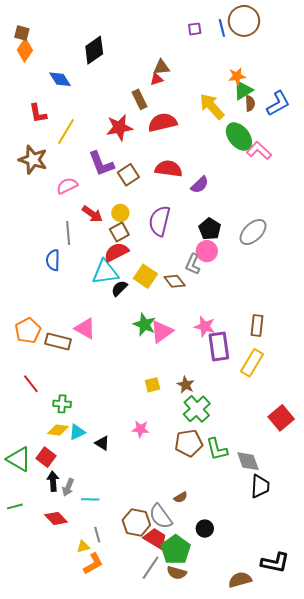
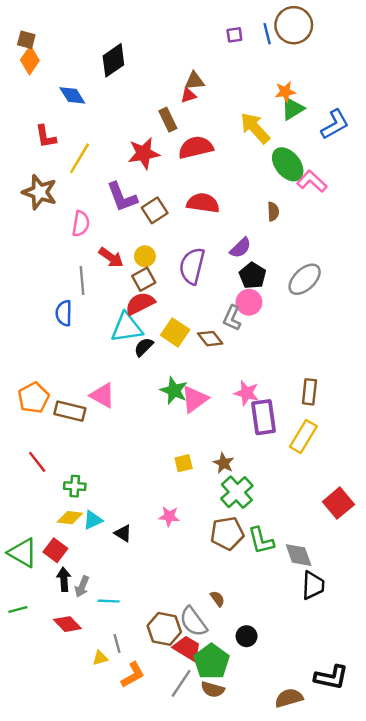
brown semicircle: (250, 103) -> (273, 212), moved
purple semicircle: (200, 185) -> (240, 248), moved
pink semicircle: (67, 186) -> (81, 224), turned 125
brown semicircle: (181, 497) -> (217, 599), turned -96
orange L-shape: (93, 564) -> (133, 675), moved

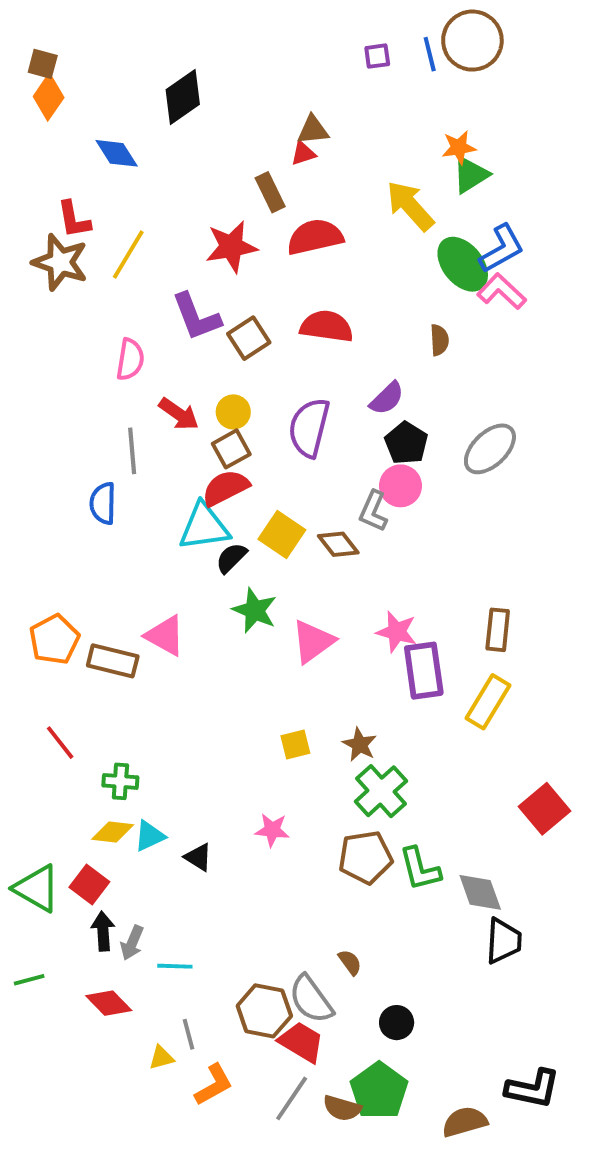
blue L-shape: (335, 124) -> (502, 249), moved
brown star: (40, 192) -> (60, 262), moved
green star: (174, 391) -> (255, 610), moved
green pentagon: (211, 662) -> (379, 1091), moved

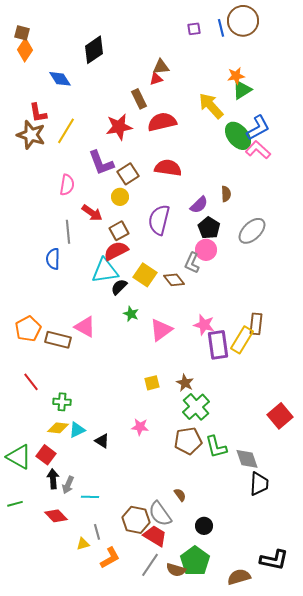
brown semicircle: (439, 340) -> (226, 194), moved
yellow circle: (233, 412) -> (120, 197), moved
green star: (255, 610) -> (131, 314), size x0.7
yellow rectangle: (488, 702) -> (242, 340), moved

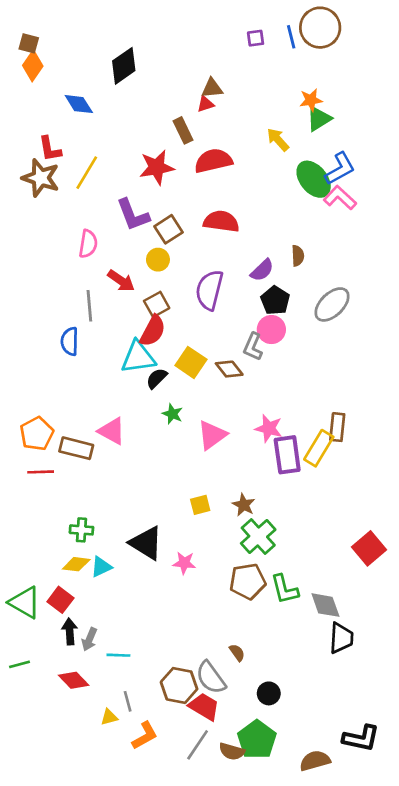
yellow arrow: (211, 106) -> (278, 140), size x0.7
red semicircle: (116, 251) -> (153, 331), turned 145
red line: (31, 382) -> (41, 472), moved, turned -54
black triangle: (102, 441) -> (146, 543), moved, size x1.8

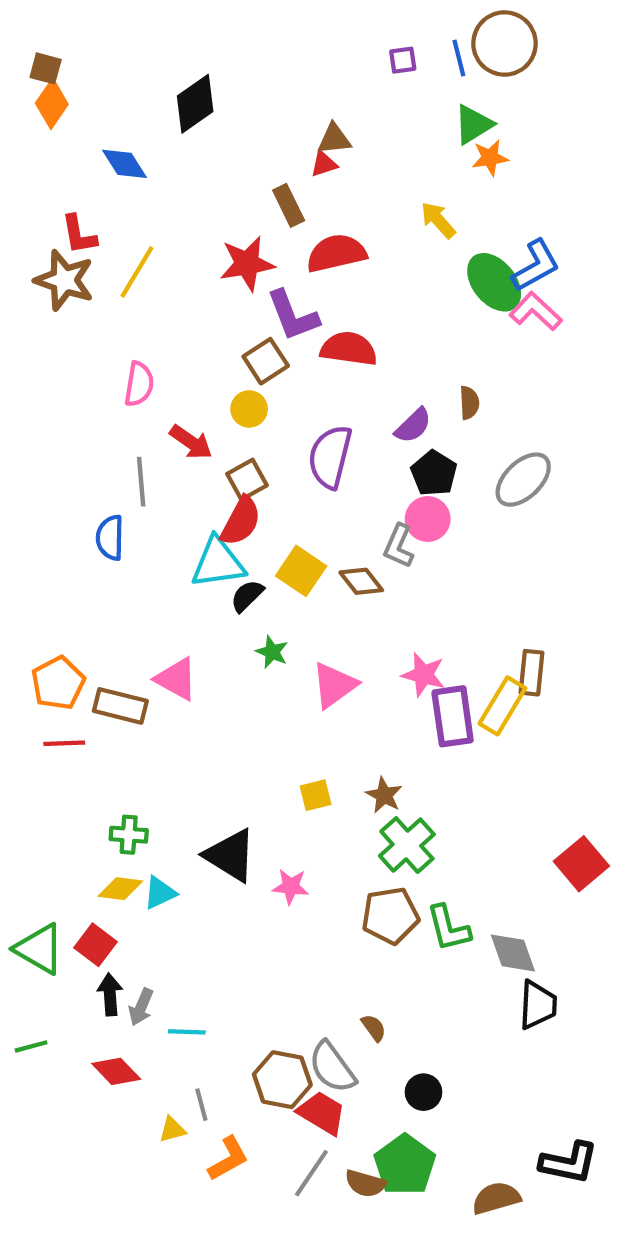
green triangle: (319, 119) -> (473, 124), moved
purple L-shape: (133, 215) -> (293, 316), moved

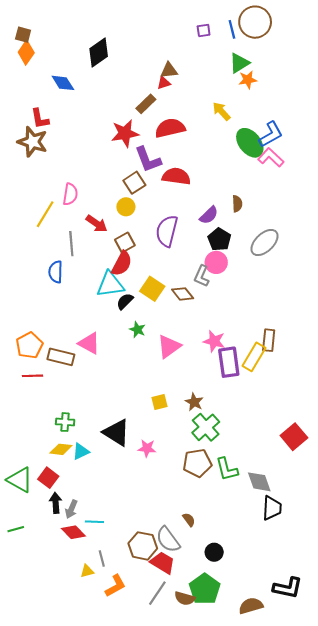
brown rectangle: (289, 205) -> (146, 104), turned 72
yellow line: (137, 272) -> (45, 214), moved
red diamond: (116, 1071) -> (73, 532), moved

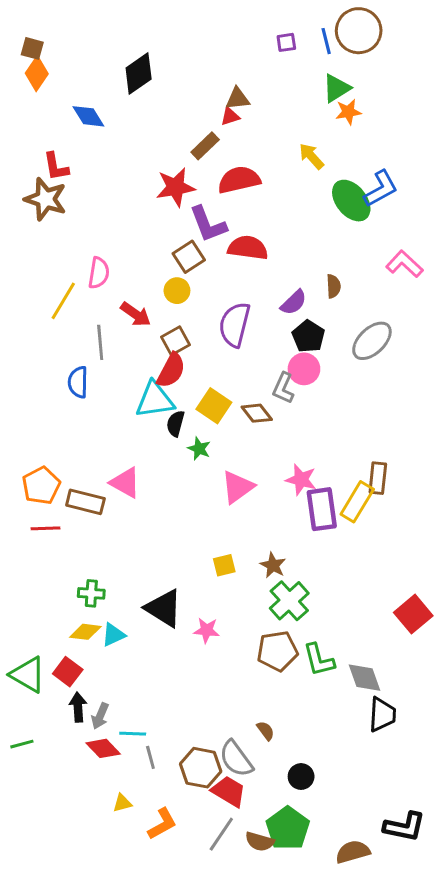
pink L-shape: (271, 157) -> (404, 264), moved
black semicircle: (125, 301) -> (176, 424), turned -30
green star: (137, 330) -> (199, 449), moved
gray line: (102, 558) -> (150, 757), moved

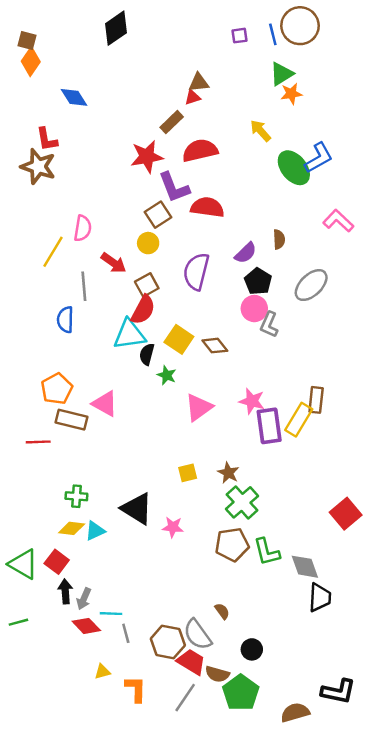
black diamond: (139, 74) -> (116, 28), moved
gray L-shape: (283, 388) -> (269, 325), moved
orange pentagon: (41, 486) -> (57, 389), moved
orange L-shape: (162, 824) -> (136, 689), turned -60
brown semicircle: (260, 841) -> (217, 674), moved

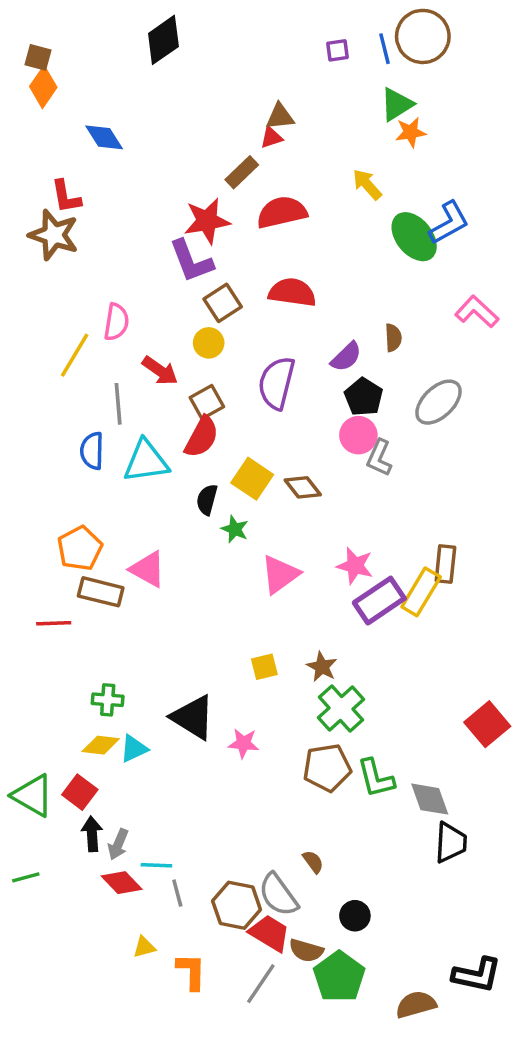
purple L-shape: (174, 187) -> (191, 261), moved
cyan triangle: (130, 334) -> (146, 461), moved
purple rectangle: (269, 426) -> (379, 601), turned 64

